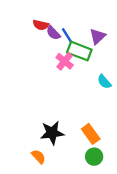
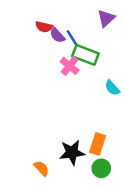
purple triangle: (97, 36) -> (106, 18), moved
black star: (52, 133) -> (72, 152), moved
orange rectangle: (91, 134) -> (98, 144), turned 54

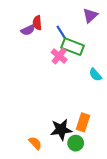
red semicircle: (44, 27) -> (37, 23), turned 72
purple semicircle: (57, 35) -> (28, 30), moved, turned -72
green circle: (101, 168) -> (76, 143), moved

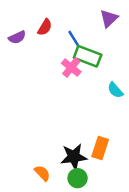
red semicircle: (37, 23) -> (45, 27), turned -144
purple semicircle: (28, 30) -> (17, 37), moved
green circle: (76, 143) -> (78, 178), moved

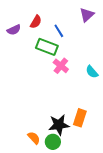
green rectangle: (88, 56) -> (47, 47), moved
pink cross: (71, 67) -> (61, 66), moved
green circle: (78, 178) -> (53, 142), moved

